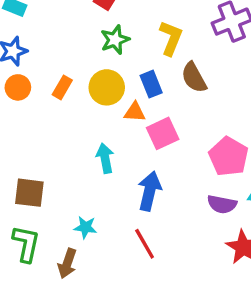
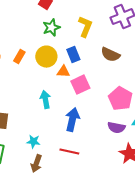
brown semicircle: (194, 78) -> (110, 55), moved, turned -36
red line: (145, 244) -> (69, 152), turned -48
brown arrow: (67, 263) -> (36, 164), moved

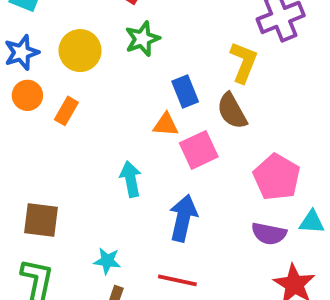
yellow L-shape: (85, 27) -> (244, 62), moved
brown semicircle: (110, 55) -> (232, 111), moved, turned 36
orange rectangle: (19, 57) -> (66, 111), moved
yellow circle: (46, 57) -> (80, 51), moved

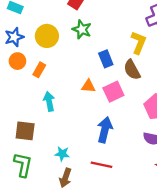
green star: (142, 39) -> (82, 29), turned -30
orange triangle: (166, 125) -> (88, 86), moved
cyan arrow: (131, 179) -> (49, 101), moved

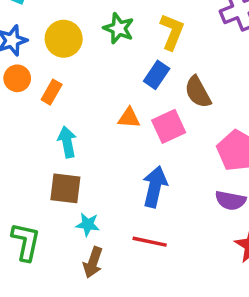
yellow L-shape: (139, 43) -> (172, 32), moved
blue rectangle: (106, 59) -> (157, 75), turned 56
brown square: (25, 131) -> (65, 188), moved

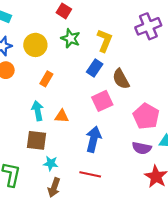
orange rectangle: (52, 92) -> (46, 79), moved
orange triangle: (129, 118) -> (62, 116), moved

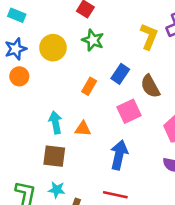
yellow L-shape: (104, 41) -> (149, 36), moved
orange rectangle: (46, 79) -> (89, 86), moved
cyan star: (51, 163) -> (57, 190), moved

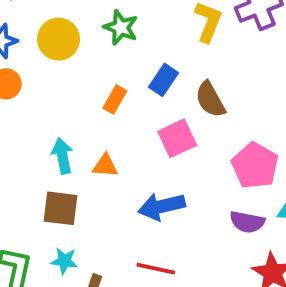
blue arrow: (119, 155) -> (162, 206), turned -116

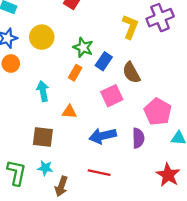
green star: (121, 27) -> (83, 47), moved
cyan arrow: (62, 156) -> (43, 91), moved
purple semicircle: (247, 222) -> (138, 138), moved, turned -102

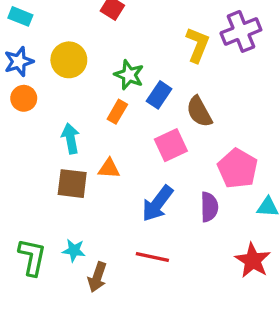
blue arrow: (103, 136) -> (157, 204), turned -40
brown square: (43, 137) -> (72, 184), moved

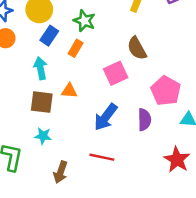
blue rectangle: (159, 95) -> (49, 36), moved
cyan star: (74, 250) -> (43, 136), moved

